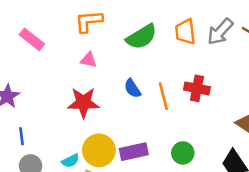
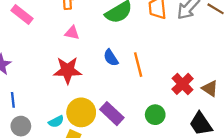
red cross: (197, 88) -> (183, 84), moved, turned 35
purple rectangle: (134, 152) -> (112, 114), turned 55

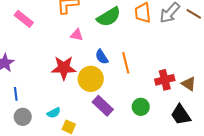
pink triangle: (72, 33) -> (77, 35), moved
red cross: (183, 84) -> (165, 80), turned 30
yellow circle: (81, 112) -> (91, 79), moved

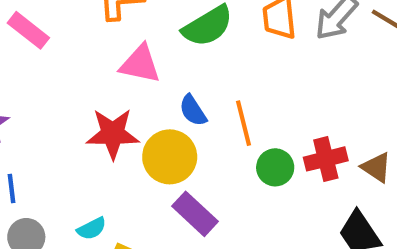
pink triangle: (77, 35) -> (140, 64), size x1.5
green circle: (141, 107) -> (275, 167), moved

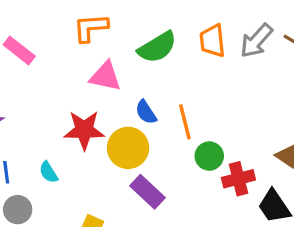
red cross: (326, 159) -> (238, 179), moved
cyan semicircle: (92, 229) -> (48, 172), moved, turned 85

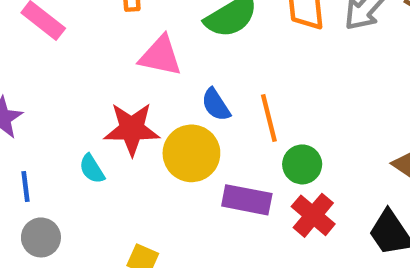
cyan semicircle: (48, 172) -> (92, 169), moved
red cross: (238, 179) -> (313, 215), moved, turned -36
purple rectangle: (148, 192) -> (247, 200), moved, turned -32

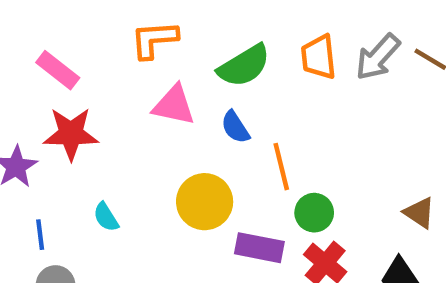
blue semicircle: (216, 105) -> (235, 127), moved
red star: (132, 129) -> (71, 134), moved

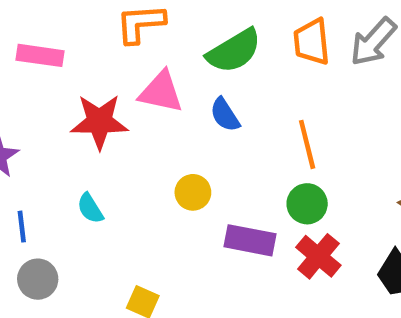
pink rectangle: (58, 70) -> (40, 55), turned -30
red star: (71, 134) -> (99, 122), moved
orange line: (281, 167) -> (307, 144), moved
yellow circle: (205, 202) -> (193, 192), size x0.6

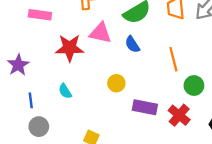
green circle: (307, 204) -> (194, 85), moved

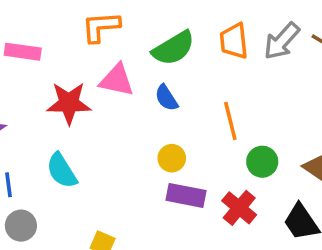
yellow circle: (116, 83) -> (172, 158), moved
cyan semicircle: (65, 91) -> (62, 171), size x1.5

